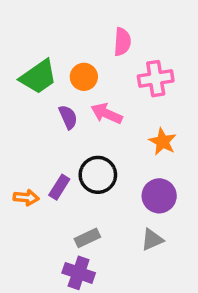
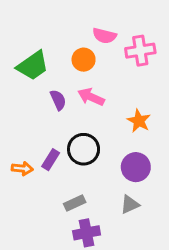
pink semicircle: (122, 42) -> (104, 36), turned 100
orange circle: (84, 77) -> (84, 60), moved
pink cross: (156, 79) -> (140, 51), moved
purple cross: (79, 273) -> (87, 233), moved, turned -30

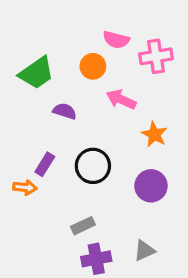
pink arrow: (91, 97) -> (121, 99), moved
purple semicircle: (58, 100) -> (65, 111), turned -48
purple rectangle: (51, 160) -> (45, 164), moved
gray triangle: (130, 204) -> (144, 251), moved

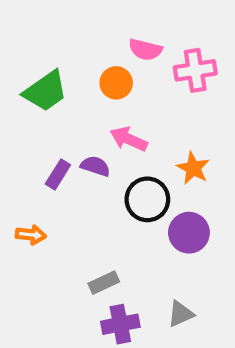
pink arrow: (121, 99) -> (129, 139), moved
purple semicircle: (65, 111) -> (95, 166), moved
purple rectangle: (45, 164) -> (58, 174), moved
black circle: (93, 166) -> (147, 199), moved

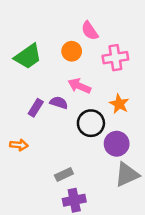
pink semicircle: (145, 50) -> (90, 31), turned 42
pink cross: (195, 70) -> (115, 58), moved
gray triangle: (181, 314) -> (127, 175), moved, size x1.5

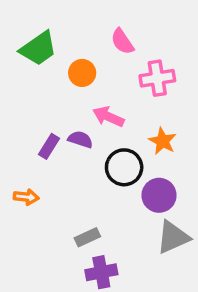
orange circle: (72, 51) -> (82, 73), moved
green trapezoid: (28, 56) -> (38, 48), moved

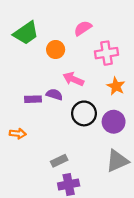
pink semicircle: (122, 41) -> (83, 28), turned 90
orange star: (163, 141) -> (116, 86), moved
purple rectangle: (49, 146) -> (33, 99), turned 56
purple circle: (159, 195) -> (114, 122), moved

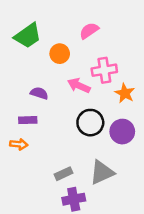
pink cross: (106, 53) -> (104, 70), moved
purple semicircle: (54, 95) -> (39, 93), moved
purple rectangle: (33, 99) -> (28, 120), moved
gray triangle: (117, 161) -> (102, 172), moved

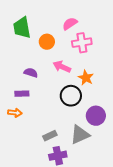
green trapezoid: (28, 36) -> (22, 28), turned 115
pink cross: (104, 70) -> (82, 43), moved
orange star: (125, 93) -> (86, 78), moved
purple circle: (122, 132) -> (96, 116), moved

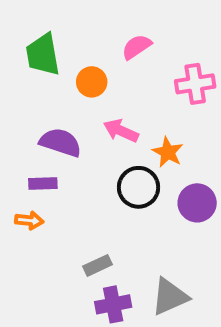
pink cross: (82, 43) -> (195, 84), moved
purple semicircle: (31, 73) -> (60, 142), size x1.5
purple circle: (96, 116) -> (197, 203), moved
gray triangle: (80, 135) -> (170, 297), moved

